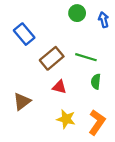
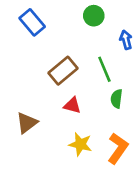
blue arrow: (104, 20) -> (126, 40), moved
blue rectangle: (24, 34) -> (32, 22), moved
green line: (86, 57) -> (104, 69), turned 50

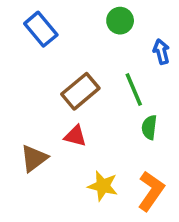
red triangle: (72, 105) -> (75, 136), moved

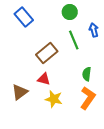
green line: (134, 89) -> (74, 40), moved
yellow star: (103, 186) -> (54, 99), moved
orange L-shape: (151, 191) -> (88, 98), moved

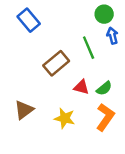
green circle: (70, 12) -> (104, 14), moved
green semicircle: (87, 74) -> (104, 88), turned -136
red triangle: (44, 79) -> (81, 87), moved

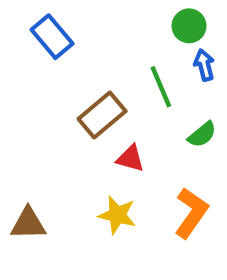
red triangle: (81, 87) -> (130, 158), moved
green semicircle: (104, 88) -> (202, 135), moved
brown triangle: (24, 110) -> (28, 224), moved, turned 36

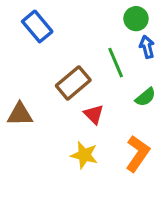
red triangle: (130, 158) -> (94, 114), turned 30
brown triangle: (28, 224) -> (20, 114), moved

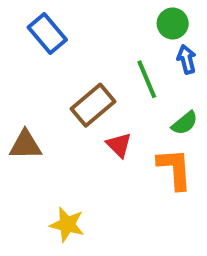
orange L-shape: (138, 154) -> (175, 169), moved, turned -39
yellow star: (84, 155) -> (67, 225), moved

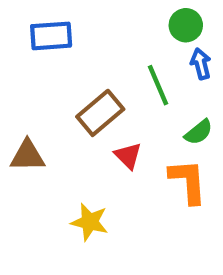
blue rectangle: (47, 33) -> (51, 36), turned -54
yellow star: (67, 225) -> (90, 222), moved

